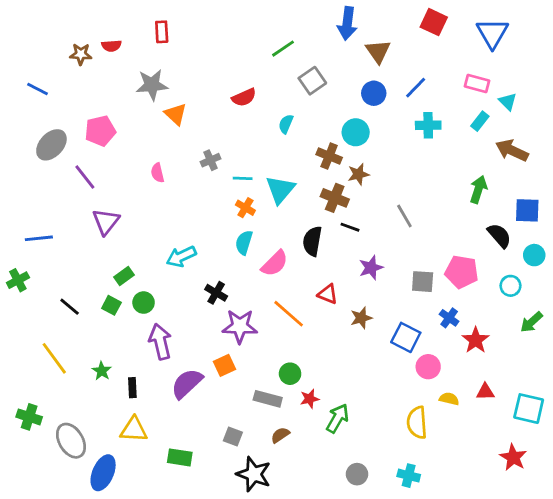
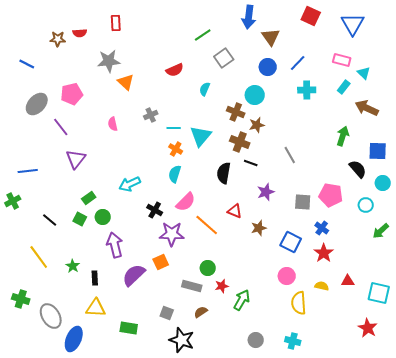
pink semicircle: (275, 263) -> (186, 202), moved
red star: (476, 340) -> (324, 253), moved
pink circle: (428, 367) -> (287, 276), moved

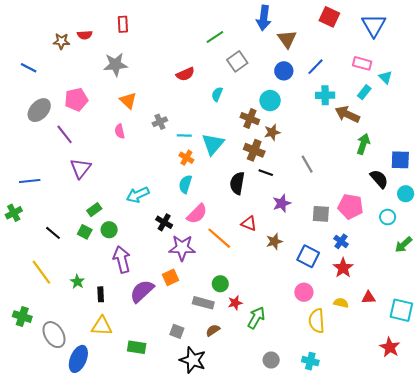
orange triangle: (126, 82) -> (128, 101), moved
brown arrow: (367, 108) -> (347, 114), moved

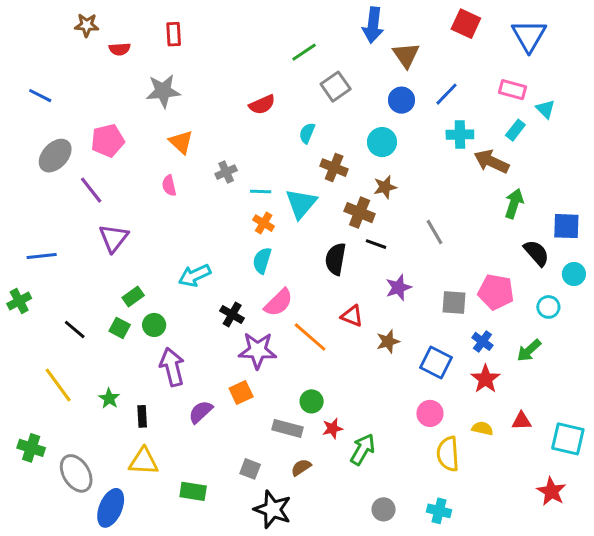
brown star: (61, 41) -> (87, 25), moved
brown cross: (250, 119) -> (334, 168), moved
green arrow: (403, 245) -> (529, 350), moved
purple semicircle: (142, 291) -> (201, 412), size x0.7

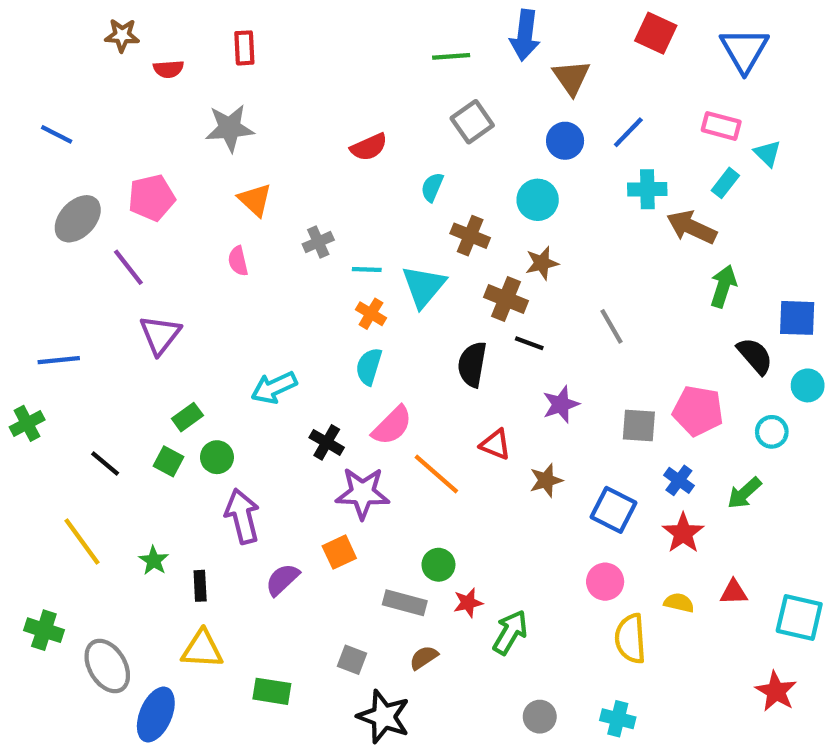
green line: (304, 52) -> (451, 56), moved, turned 30

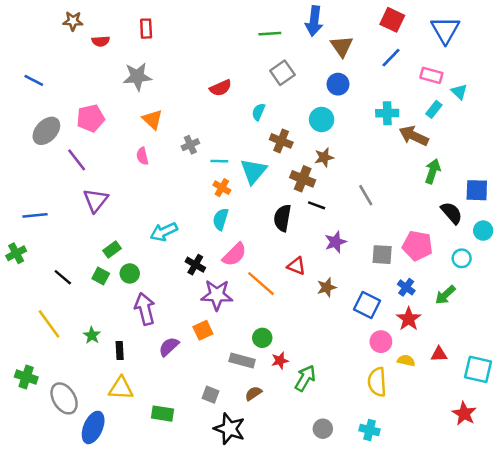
blue line: (628, 132) -> (391, 58), moved
pink circle: (605, 582) -> (381, 342), moved

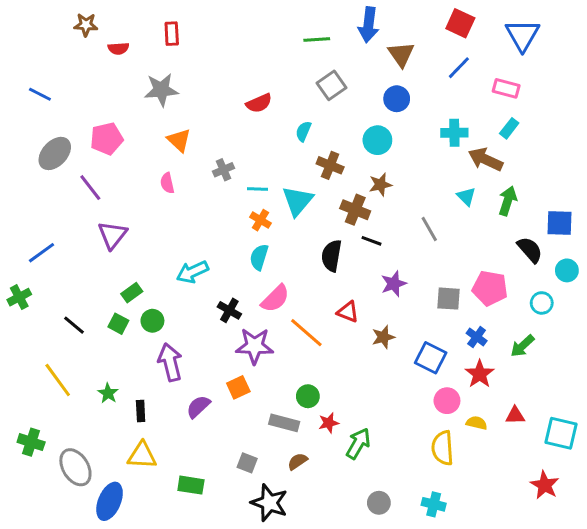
cyan triangle: (459, 92) -> (466, 196), moved
blue line: (35, 215) -> (41, 253), turned -30

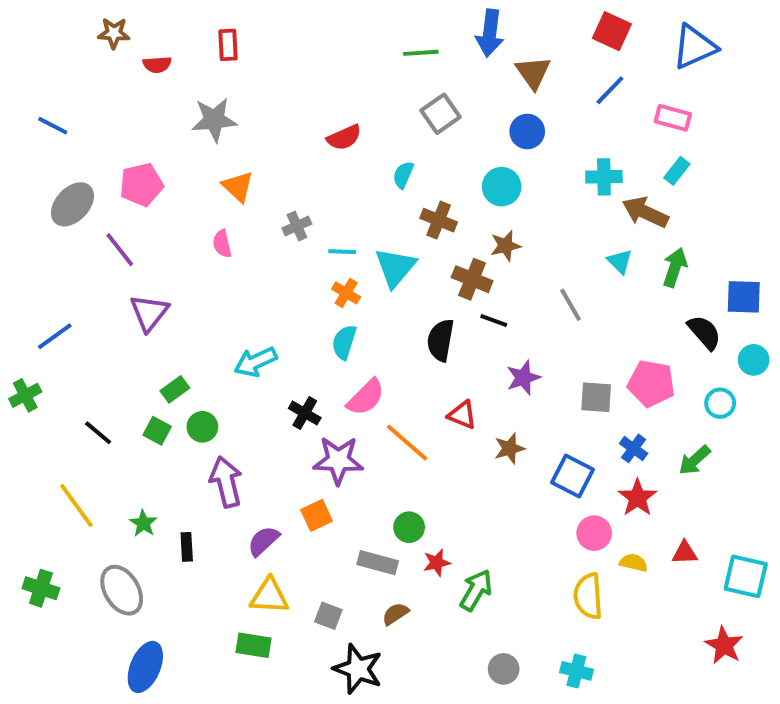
blue triangle: (522, 35) -> (695, 47), turned 36
yellow triangle: (142, 455) -> (269, 596), moved
gray ellipse: (75, 467) -> (122, 590), moved

